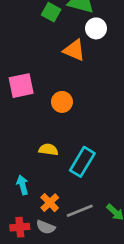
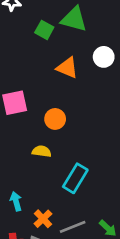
white circle: (96, 28) -> (104, 57), moved
yellow semicircle: (48, 150) -> (42, 151), moved

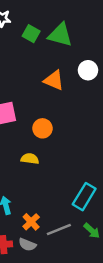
green square: (44, 30) -> (31, 34), moved
cyan rectangle: (75, 178) -> (84, 197), moved

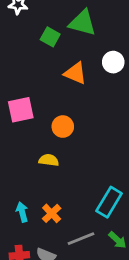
green square: (31, 34) -> (50, 37), moved
orange cross: (31, 222) -> (52, 213), moved

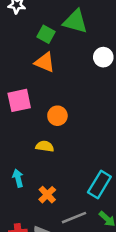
orange triangle: (75, 73) -> (45, 62), moved
cyan arrow: (22, 212) -> (18, 178), moved

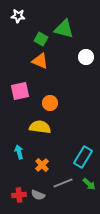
yellow semicircle: (45, 146) -> (40, 127), size x1.5

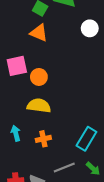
orange circle: (50, 103) -> (39, 77), moved
orange cross: (42, 165) -> (43, 139), moved, turned 32

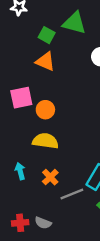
orange cross: (43, 139) -> (50, 177), turned -32
gray line: (64, 168) -> (72, 194), moved

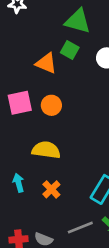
green square: (47, 35) -> (70, 50), moved
orange circle: (45, 110) -> (51, 105), moved
gray line: (72, 194) -> (80, 228), moved

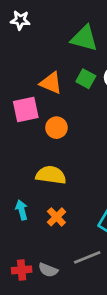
green square: (70, 50) -> (86, 79), moved
pink square: (20, 103) -> (26, 109), moved

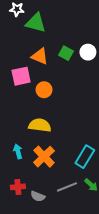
green triangle: (84, 38) -> (36, 23), moved
orange cross: (56, 217) -> (44, 157), size x1.5
red cross: (22, 270) -> (18, 187), moved

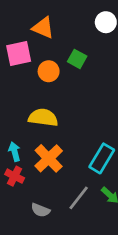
green square: (66, 53) -> (77, 59), moved
red cross: (18, 187) -> (15, 176), moved, turned 32
gray line: (67, 187) -> (79, 198), turned -30

